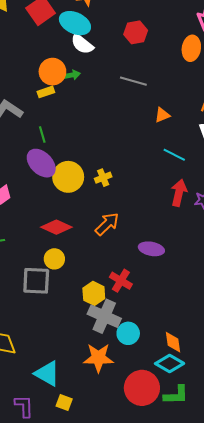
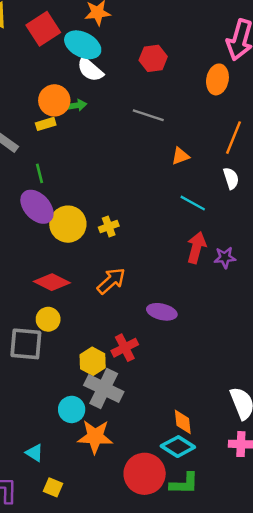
red cross: (121, 281) -> (125, 348), turned 30
cyan circle: (128, 333) -> (72, 409), moved
cyan triangle: (47, 374) -> (35, 453), size x0.6

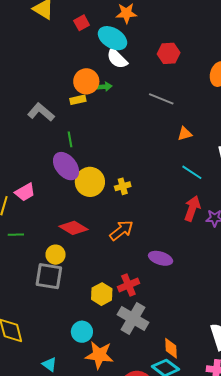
red square: (43, 29) -> (82, 23), size x0.6
yellow circle: (48, 319) -> (56, 255), moved
gray cross: (104, 388) -> (133, 318), moved

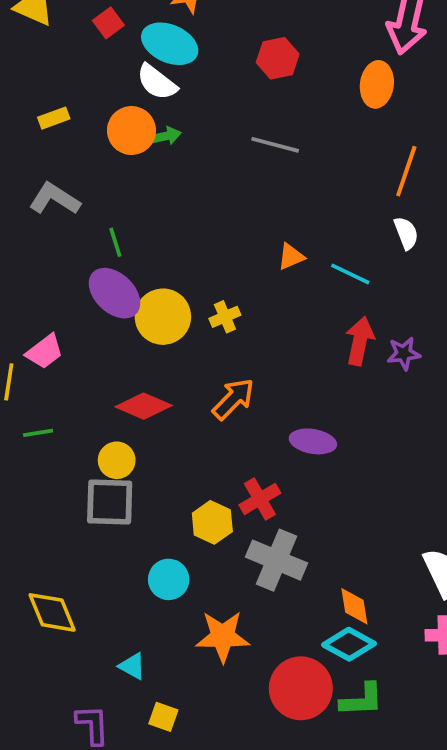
white semicircle: (117, 59) -> (157, 82), moved
yellow rectangle: (78, 100) -> (54, 118), moved
orange triangle: (185, 134) -> (291, 257), moved
cyan circle: (82, 332) -> (169, 579), moved

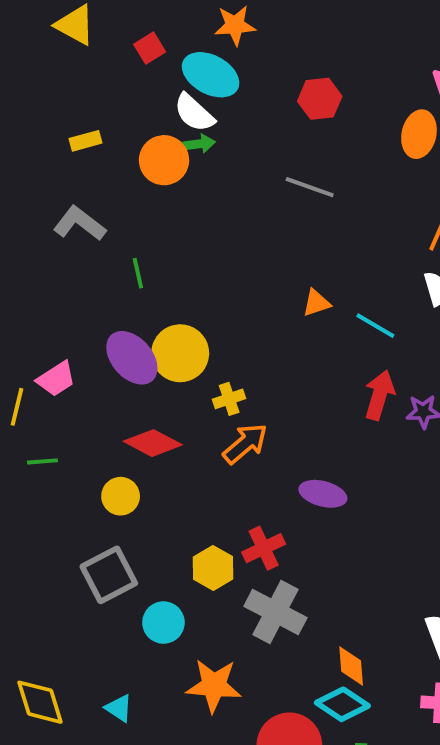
green arrow: (166, 136) -> (199, 144), moved
purple ellipse: (115, 293) -> (132, 358), moved
yellow cross: (225, 317) -> (229, 399), moved
gray square: (110, 502) -> (109, 575), moved, turned -34
yellow diamond: (52, 612) -> (40, 702), moved

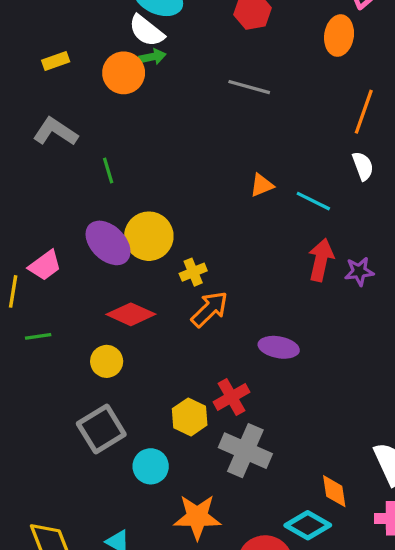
orange diamond: (351, 666) -> (334, 491), moved

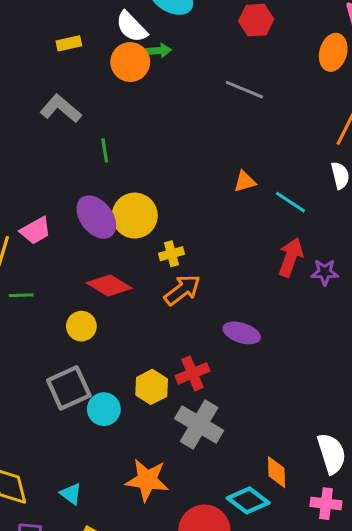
white semicircle: (146, 31) -> (132, 27), moved
cyan circle: (151, 466) -> (104, 409), moved

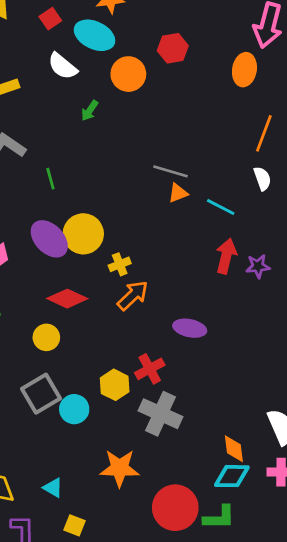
green arrow: (159, 51) -> (90, 111), moved, turned 135
orange circle: (130, 62) -> (128, 74), moved
gray line: (244, 90) -> (171, 171), moved
cyan diamond: (248, 500) -> (232, 476), moved, turned -30

